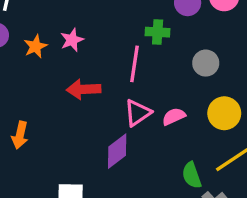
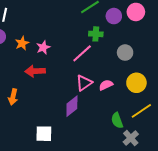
pink star: (72, 40) -> (43, 47), moved
pink line: (135, 64) -> (82, 53), turned 40
red arrow: (84, 89) -> (35, 71), moved

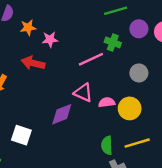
pink triangle: (84, 83) -> (83, 93), turned 42
yellow circle: (136, 83) -> (130, 108), moved

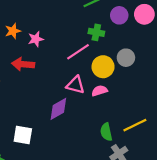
yellow circle: (130, 108) -> (103, 67), moved

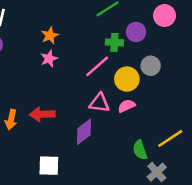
purple circle: (119, 15) -> (136, 32), moved
orange star: (13, 31) -> (50, 36), moved
red arrow: (23, 64) -> (42, 114), moved

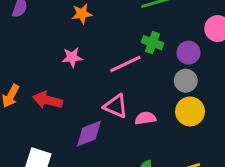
purple circle: (136, 32) -> (189, 53), moved
pink star: (49, 59) -> (72, 57), moved
yellow circle: (127, 79) -> (190, 111), moved

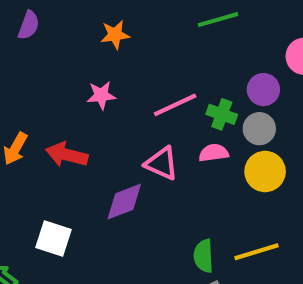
green cross: (152, 43) -> (222, 114), moved
pink semicircle: (145, 118) -> (214, 153), moved

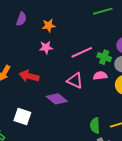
purple semicircle: (29, 25) -> (21, 19), moved
orange star: (115, 35) -> (49, 26), moved
purple diamond: (124, 202) -> (57, 99), turned 60

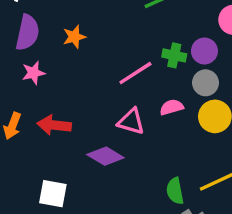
purple semicircle: (21, 19) -> (28, 33), size x1.5
pink star: (46, 47) -> (33, 73), moved
green cross: (104, 57) -> (174, 55), moved

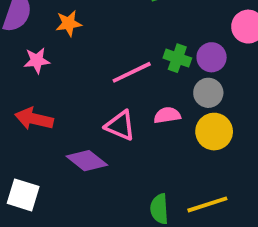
pink star: (33, 73) -> (37, 61), moved

